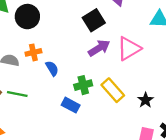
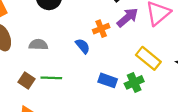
orange cross: (33, 52) -> (101, 29), moved
green cross: (83, 85) -> (134, 82), moved

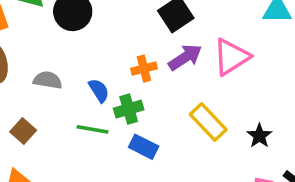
blue semicircle: (83, 46) -> (99, 90), moved
green line: (51, 78) -> (93, 129), moved
green cross: (134, 82) -> (129, 109), moved

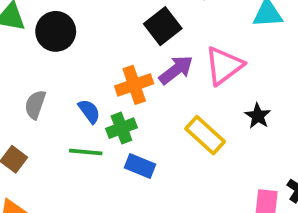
orange cross: (144, 69) -> (134, 85), size x1.4
gray semicircle: (48, 80) -> (35, 105), turned -76
black star: (259, 136) -> (258, 116), moved

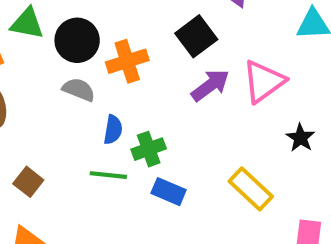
orange cross: (134, 85) -> (127, 61), moved
gray semicircle: (35, 105) -> (79, 90), moved, turned 92
blue semicircle: (89, 111) -> (113, 130), turned 45
yellow rectangle: (205, 135) -> (251, 189), moved

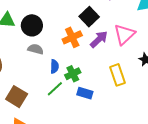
orange cross: (127, 61) -> (72, 37), moved
green line: (108, 175) -> (55, 89), turned -42
brown square: (28, 182) -> (17, 97), size x1.5
yellow rectangle: (251, 189) -> (117, 75), moved, turned 35

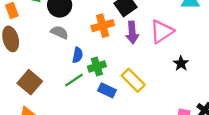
purple arrow: (99, 39) -> (132, 33), turned 120
yellow rectangle: (117, 75) -> (133, 80), moved, turned -35

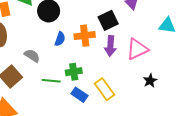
gray semicircle: (59, 32) -> (32, 56), moved
blue semicircle: (78, 55) -> (60, 39), moved
green line: (74, 80) -> (51, 81), turned 30

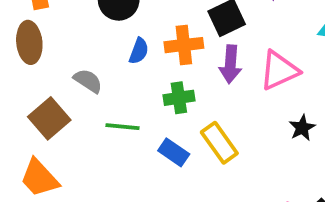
green cross: (74, 72) -> (179, 98), moved

